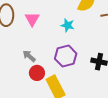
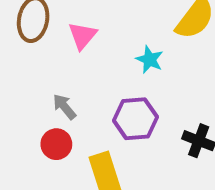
red circle: (37, 73) -> (56, 144), moved

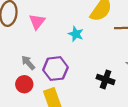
purple hexagon: (135, 119) -> (55, 69), moved

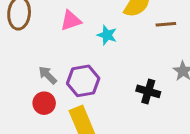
pink triangle: (37, 22) -> (71, 21), moved, turned 36

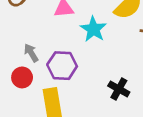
cyan star: (107, 35) -> (93, 29), size x1.4

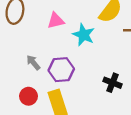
red circle: (22, 77) -> (28, 96), moved

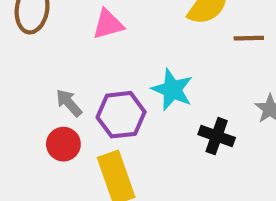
cyan star: (84, 35) -> (172, 90), moved
red circle: (28, 96) -> (63, 144), moved

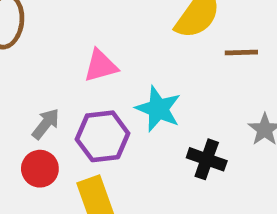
pink triangle: (108, 24) -> (101, 66), moved
gray arrow: (69, 103) -> (46, 124), turned 80

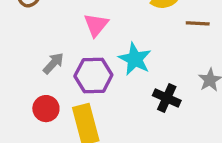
pink triangle: (101, 66) -> (96, 25), turned -40
red circle: (40, 169) -> (46, 109), moved

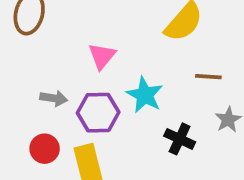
brown line: (198, 23) -> (208, 77), moved
gray arrow: (53, 63) -> (54, 98), turned 55

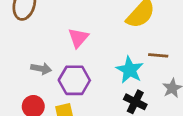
cyan star: (145, 95) -> (130, 70), moved

